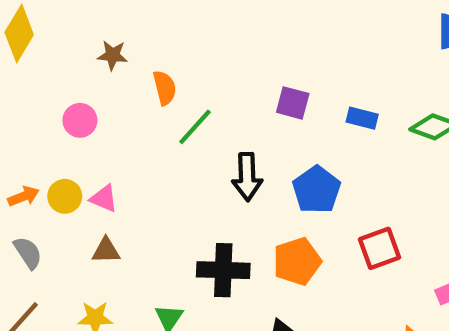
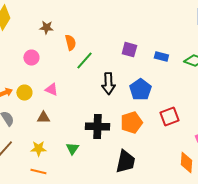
pink triangle: (104, 198) -> (51, 90), moved

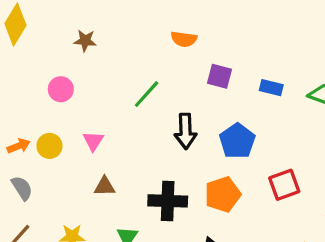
orange semicircle: (70, 43) -> (184, 39), moved, turned 112
pink triangle: (51, 90) -> (93, 141), turned 40
brown triangle: (43, 118) -> (105, 186), moved

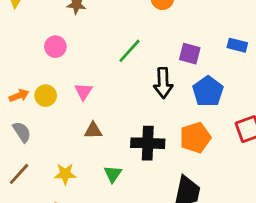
purple square: (219, 76) -> (190, 54), moved

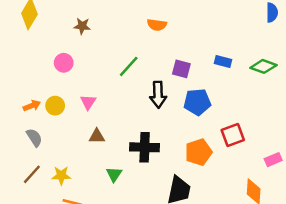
blue pentagon: (208, 91) -> (197, 102), turned 30
orange pentagon: (195, 138) -> (198, 152), moved
yellow star: (65, 174) -> (61, 175), moved

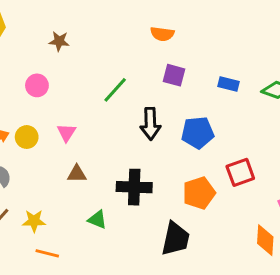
orange semicircle: (157, 25) -> (162, 34), moved
purple square: (181, 69) -> (174, 75), moved
green triangle: (114, 174) -> (97, 220), turned -42

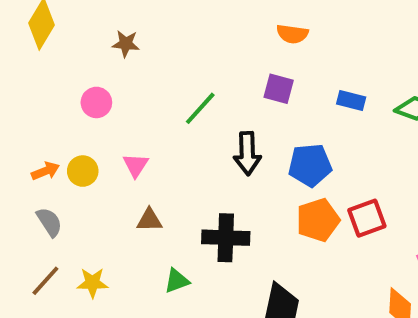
orange semicircle: (162, 34) -> (292, 34), moved
orange pentagon: (199, 193) -> (318, 220), moved
green triangle: (97, 220) -> (177, 281), turned -42

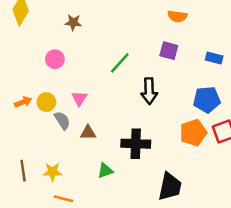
blue pentagon: (310, 165) -> (207, 100), moved
gray semicircle: (49, 222) -> (62, 120), moved
brown line: (45, 281) -> (23, 171), turned -50

